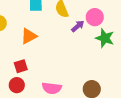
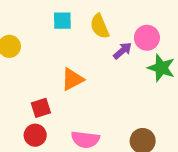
orange triangle: (29, 36) -> (72, 79), moved

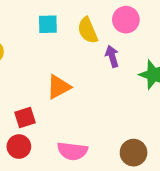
pink circle: (147, 38) -> (126, 20), moved
purple arrow: (123, 51) -> (112, 56), turned -66

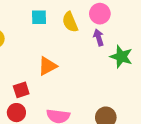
purple arrow: (112, 56) -> (99, 37), moved

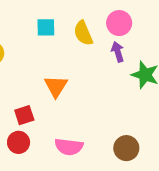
orange triangle: (47, 66) -> (56, 86), turned -30

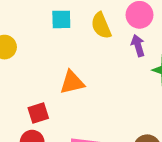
orange triangle: (56, 86) -> (72, 82), turned 45

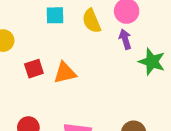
red square: (38, 113) -> (34, 69), moved

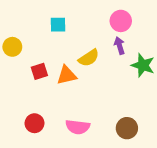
yellow semicircle: (92, 21) -> (89, 58), moved, turned -100

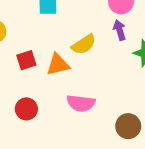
red circle: (34, 123) -> (26, 109), moved
pink semicircle: (78, 127) -> (81, 103), moved

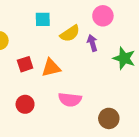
purple arrow: (120, 30) -> (92, 43), moved
yellow semicircle: (84, 44) -> (70, 34), moved

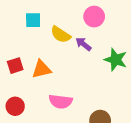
yellow semicircle: (70, 34) -> (61, 34), turned 66
purple arrow: (92, 43) -> (83, 44), turned -35

